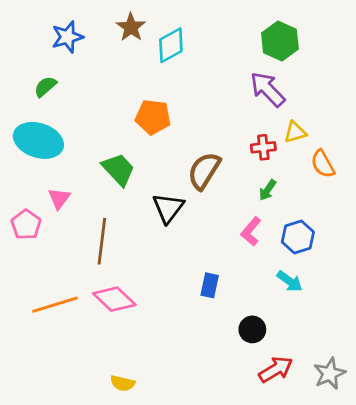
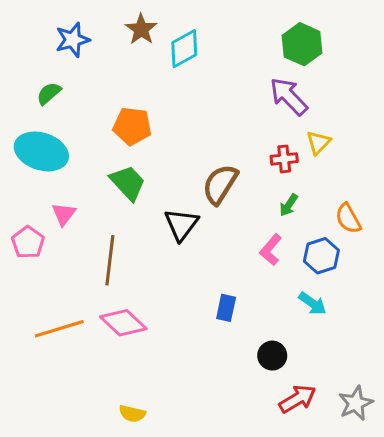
orange pentagon: (153, 117) -> (132, 126), moved
yellow triangle: (295, 132) -> (318, 143), turned -30
orange semicircle: (323, 164) -> (348, 218), moved

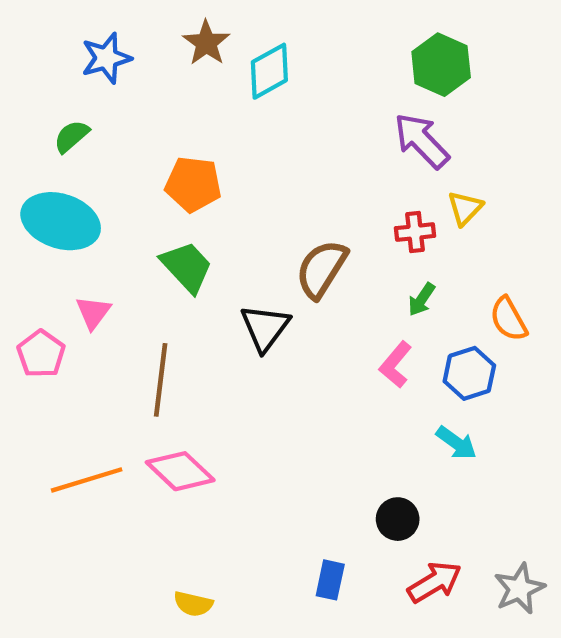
blue rectangle: (226, 308) -> (330, 580), moved

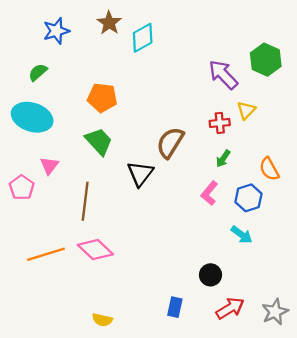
green hexagon: (441, 65) -> (266, 60), moved

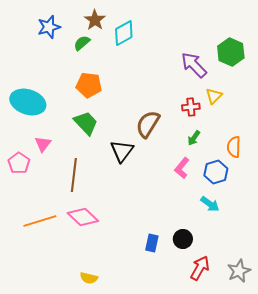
green semicircle: (38, 72) -> (82, 43), moved
orange semicircle: (269, 169) -> (234, 147), turned 30
blue rectangle: (175, 307) -> (152, 243), moved
red arrow: (230, 308) -> (200, 268), turned -30

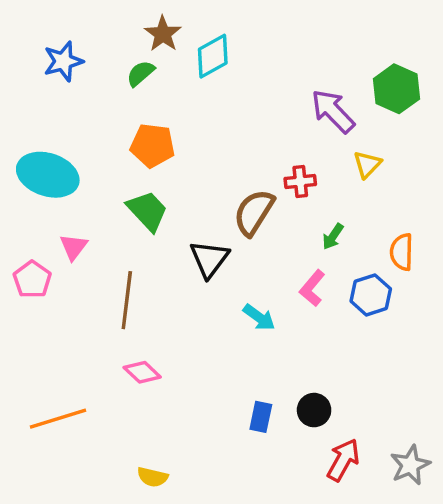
blue star: (49, 27) -> (63, 61), moved
red cross: (191, 107) -> (300, 182), moved
cyan arrow: (210, 204) -> (259, 317), moved
pink diamond: (83, 217) -> (142, 372), size x0.7
orange line: (40, 221) -> (58, 419), moved

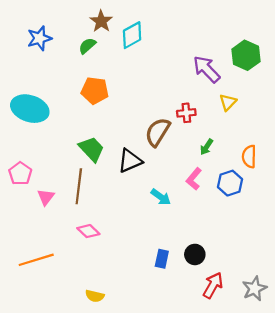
green trapezoid: (147, 211) -> (92, 149), moved
pink triangle: (74, 247) -> (46, 197), moved
black triangle: (209, 259) -> (130, 161), turned 30

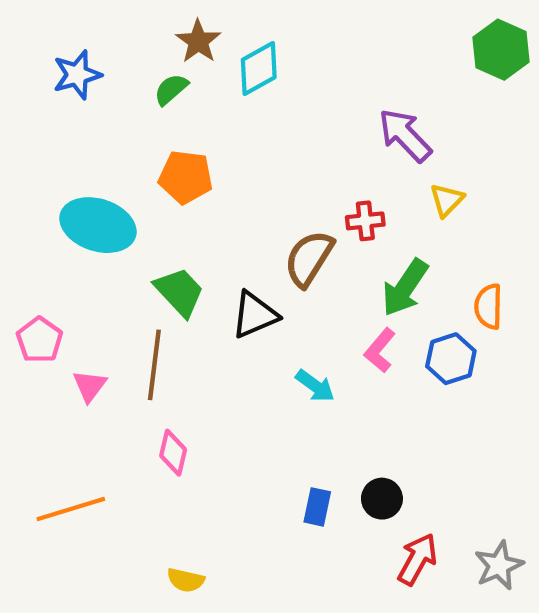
green hexagon: (246, 55) -> (501, 50), moved
cyan ellipse: (30, 109) -> (98, 225), moved
green arrow: (207, 147) -> (405, 288), size x1.8
pink diamond: (88, 231) -> (173, 453), turned 60

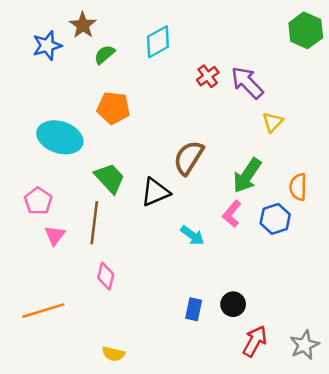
brown star: (198, 41) -> (83, 25), moved
red cross: (365, 221) -> (208, 76), moved, turned -30
pink pentagon: (40, 340) -> (38, 201), moved

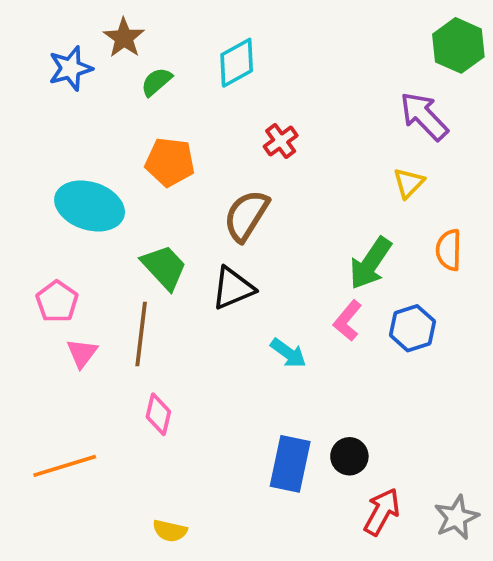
red cross: (208, 76) -> (281, 141), moved
purple arrow: (247, 83) -> (424, 116), moved
brown semicircle: (189, 158) -> (246, 216), moved
orange semicircle: (298, 187) -> (449, 250), moved
blue rectangle: (194, 309) -> (290, 464), size x1.6

